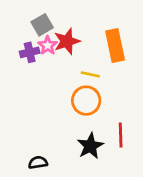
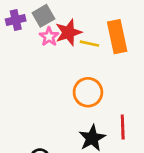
purple cross: (30, 52) -> (16, 20), moved
yellow line: (90, 74) -> (89, 44), moved

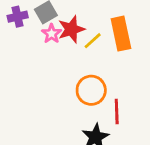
yellow line: (89, 44) -> (93, 41), turned -54
red line: (123, 127) -> (117, 111), moved

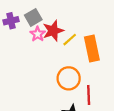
orange rectangle: (121, 34) -> (92, 48), moved

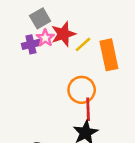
purple cross: (11, 21) -> (31, 44), moved
red line: (89, 95) -> (88, 109), moved

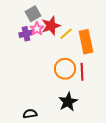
red line: (88, 109) -> (82, 72), moved

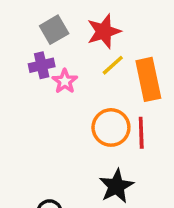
red star: (51, 26) -> (104, 31), moved
pink star: (37, 29) -> (65, 81), moved

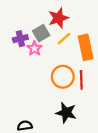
gray square: (54, 30) -> (41, 33), moved
black star: (116, 186) -> (66, 113), turned -30

